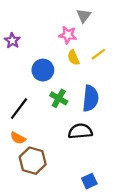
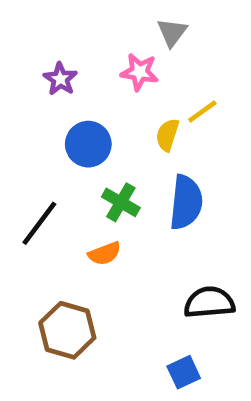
purple star: (12, 41) -> (60, 79), moved
yellow semicircle: (73, 58) -> (167, 135), moved, turned 42
black semicircle: (80, 131) -> (209, 302), moved
orange semicircle: (18, 138) -> (105, 253), moved, turned -49

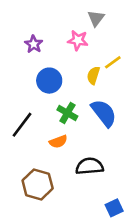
blue semicircle: (186, 202) -> (104, 113), turned -44
black semicircle: (209, 302) -> (89, 166), moved
blue square: (184, 372) -> (114, 208), moved

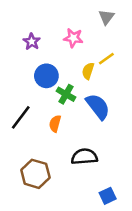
gray triangle: (96, 18) -> (106, 17), moved
green cross: (67, 113) -> (66, 94), moved
orange semicircle: (58, 142) -> (55, 124), moved, turned 126

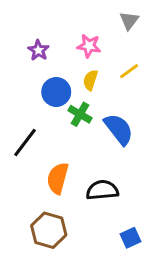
yellow semicircle: (88, 71) -> (90, 80), moved
orange semicircle: (55, 124) -> (58, 178), moved, size x1.5
brown hexagon: (35, 174) -> (49, 230), moved

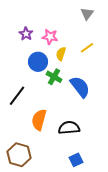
pink star: (89, 46) -> (50, 37), moved
brown hexagon: (49, 230) -> (19, 155), moved
blue square: (131, 238) -> (76, 160), moved

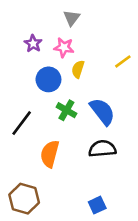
gray triangle: (87, 14) -> (72, 18), moved
yellow line: (87, 48) -> (123, 61), moved
green cross: (54, 77) -> (66, 110), moved
black semicircle: (69, 128) -> (102, 149), moved

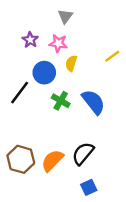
black line: (22, 123) -> (20, 93), moved
black semicircle: (102, 149) -> (83, 153), moved, turned -45
orange semicircle: (50, 154) -> (52, 160), moved, turned 30
brown hexagon: (24, 199) -> (21, 159), moved

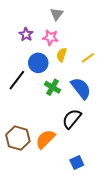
yellow line: (112, 56) -> (88, 58), moved
black semicircle: (83, 153) -> (72, 119), moved

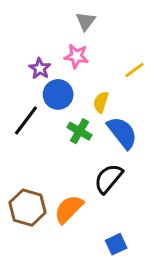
purple star: (26, 34) -> (40, 69), moved
yellow semicircle: (62, 55) -> (101, 102), moved
yellow line: (88, 58) -> (134, 70), moved

